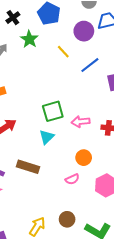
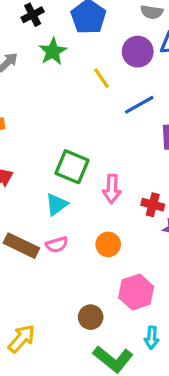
green square: (53, 111) -> (72, 167), turned 30
pink arrow: (81, 122) -> (112, 189), turned -90
pink semicircle: (72, 179) -> (57, 245), moved
brown circle: (67, 219) -> (91, 317), moved

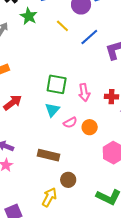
pink semicircle: (57, 245) -> (70, 123), moved
brown rectangle: (21, 246) -> (48, 155), moved
brown circle: (91, 317) -> (68, 180), moved

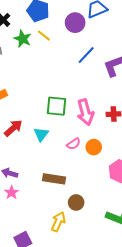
yellow line: (62, 26) -> (44, 36), moved
pink arrow: (84, 92) -> (85, 112), size x1.4
cyan triangle: (52, 110) -> (41, 134), moved

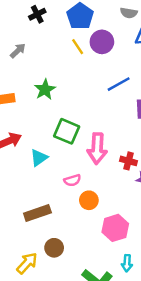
purple circle: (75, 23) -> (102, 42), moved
green star: (23, 39) -> (45, 90), moved
orange circle: (94, 147) -> (89, 200), moved
brown rectangle: (54, 179) -> (37, 213), turned -45

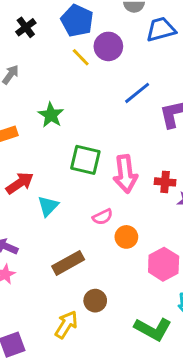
cyan triangle: (39, 158) -> (48, 206), moved

